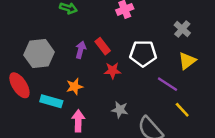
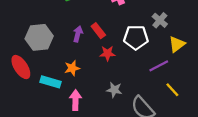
gray cross: (182, 29) -> (160, 20), moved
purple line: (168, 84) -> (159, 66), turned -60

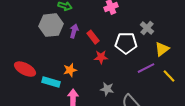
purple arrow: (78, 34) -> (74, 31), moved
gray hexagon: (39, 37) -> (51, 25), moved
red ellipse: (21, 67) -> (25, 69), turned -30
yellow line: (172, 90) -> (169, 76), moved

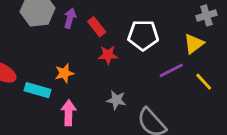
gray cross: (147, 28) -> (207, 15), moved, turned 32

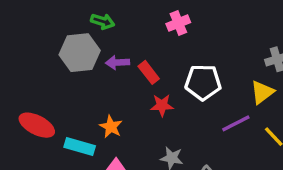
purple arrow: (70, 18) -> (117, 63), turned -108
orange star: (64, 73) -> (111, 127), turned -30

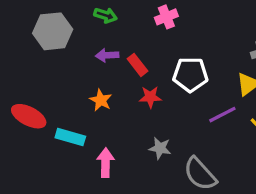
green arrow: (103, 21) -> (106, 15), moved
gray hexagon: (80, 53) -> (53, 31), moved
orange star: (111, 127) -> (101, 100), moved

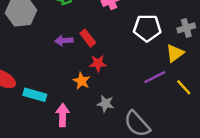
purple arrow: (107, 55) -> (64, 41), moved
white pentagon: (190, 75) -> (147, 28), moved
orange star: (101, 100) -> (82, 81), moved

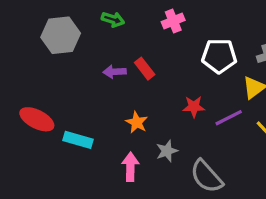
red star: (98, 63) -> (194, 107), moved
gray star: (106, 104) -> (167, 151), turned -30
pink arrow: (63, 115) -> (130, 167), moved

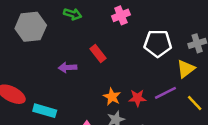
purple arrow: (115, 72) -> (68, 67), moved
red star: (194, 107) -> (137, 98), moved
orange star: (137, 122) -> (112, 97), moved

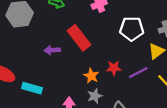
red rectangle: (98, 54) -> (79, 38), size x1.6
red star: (137, 98) -> (114, 68), moved

